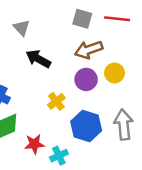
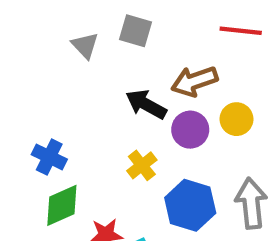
gray square: (82, 19) -> (136, 31), moved
black arrow: (38, 59) -> (146, 104), moved

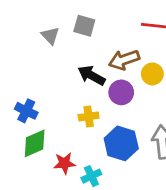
yellow circle: (236, 119) -> (152, 74), moved
yellow cross: (142, 165) -> (89, 116), turned 30

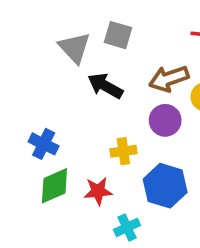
gray triangle: (50, 36) -> (74, 48), size x1.4
black arrow: (91, 75) -> (105, 86), moved
red star: (64, 163) -> (98, 191), moved

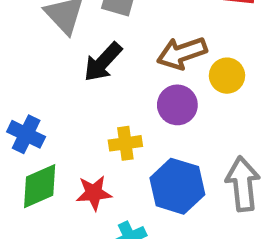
black arrow: (105, 86) -> (103, 62), turned -76

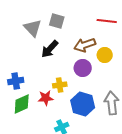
blue cross: (26, 134) -> (16, 81), turned -35
red star: (94, 193) -> (46, 98), moved

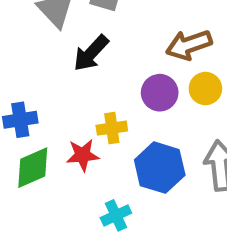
brown arrow: (85, 45) -> (189, 45), moved
yellow circle: (105, 55) -> (205, 89), moved

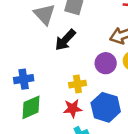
red star: (83, 155) -> (73, 109), moved

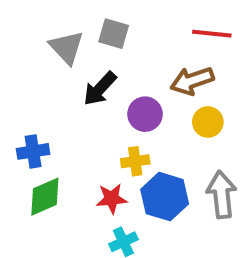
purple circle: (106, 63) -> (145, 114), moved
yellow cross: (77, 84) -> (135, 161), moved

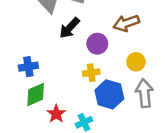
yellow circle: (208, 122) -> (136, 62), moved
red star: (112, 199) -> (56, 114), moved, turned -30

